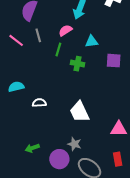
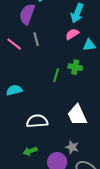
pink semicircle: (65, 30) -> (72, 34), moved
green line: (58, 50) -> (56, 75), moved
white semicircle: (39, 103) -> (37, 121), moved, size x1.5

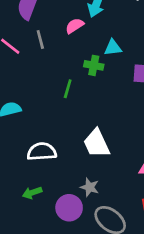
pink semicircle: (72, 34) -> (75, 26), moved
green cross: (75, 67) -> (94, 65), moved

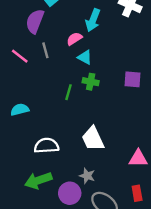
cyan triangle: (113, 48) -> (85, 57), moved, turned 35
green cross: (94, 65) -> (91, 82), moved
green arrow: (32, 193) -> (38, 180), size x1.6

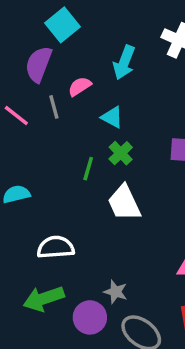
pink semicircle: (74, 39) -> (80, 86), moved
green cross: (91, 82) -> (121, 153), turned 35
white trapezoid: (93, 139) -> (124, 203), moved

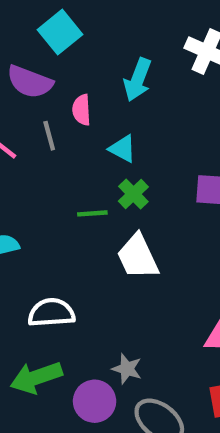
purple semicircle: (39, 64) -> (30, 82), turned -90
pink semicircle: (80, 86) -> (82, 110), turned -60
green line: (88, 169) -> (92, 213), turned 70

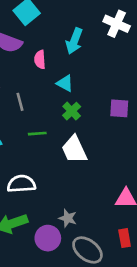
gray line: (49, 136) -> (20, 102), moved
green line: (92, 213) -> (37, 134), moved

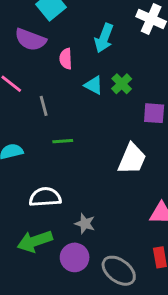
green cross: (72, 111) -> (122, 84), moved
white trapezoid: (74, 149) -> (132, 159), moved, turned -132
gray star: (68, 218) -> (85, 224), moved

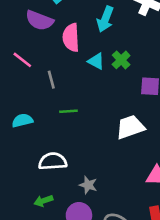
pink semicircle: (66, 59) -> (71, 38), size x1.5
white trapezoid: (132, 159) -> (130, 127), turned -132
green arrow: (35, 241) -> (43, 201), size x0.6

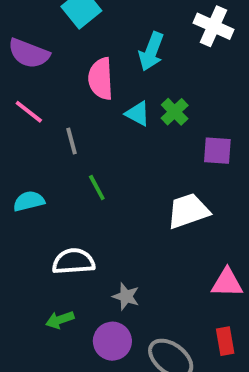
purple semicircle: (39, 20) -> (29, 53), moved
green line: (68, 111) -> (97, 188), turned 66

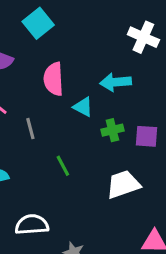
cyan arrow: (151, 51) -> (116, 82), moved, turned 64
green cross: (175, 112) -> (112, 130), moved, turned 30
green line: (97, 188) -> (63, 166), moved

